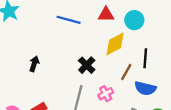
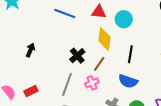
yellow diamond: (115, 44) -> (105, 39), turned -60
brown line: (126, 72) -> (99, 64), moved

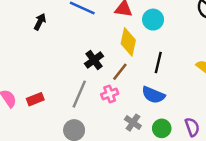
black arrow: (30, 50) -> (40, 22), moved

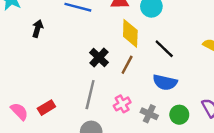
black line: (158, 62) -> (164, 49), turned -50
pink cross: (110, 94) -> (122, 104), moved

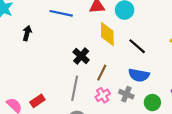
brown line: (127, 65) -> (102, 73), moved
gray cross: (149, 114) -> (126, 94), moved

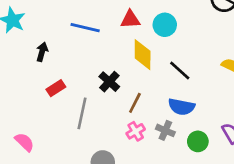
gray line: (75, 88) -> (82, 113), moved
red rectangle: (37, 101) -> (56, 88), moved

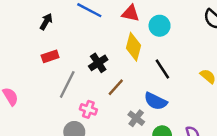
pink cross: (136, 131) -> (88, 109), moved, turned 35

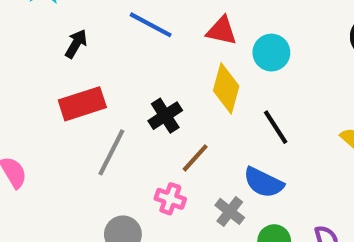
red rectangle: (50, 56) -> (82, 104), size x1.5
pink cross: (88, 109) -> (170, 199), moved

